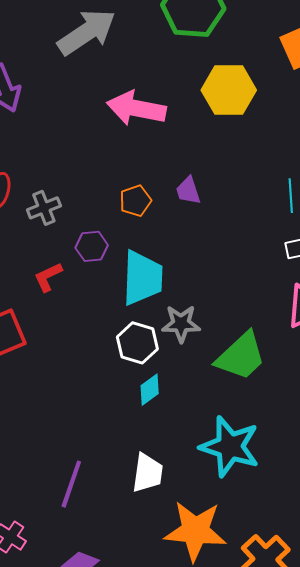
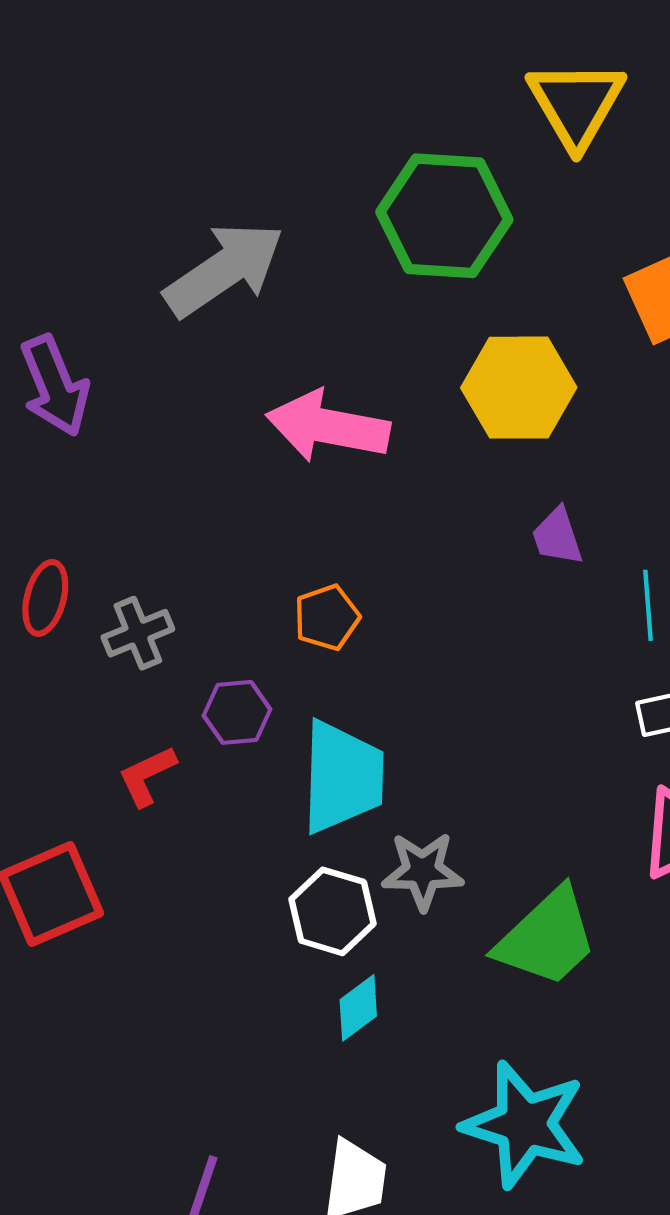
purple trapezoid: (188, 191) -> (557, 536), moved

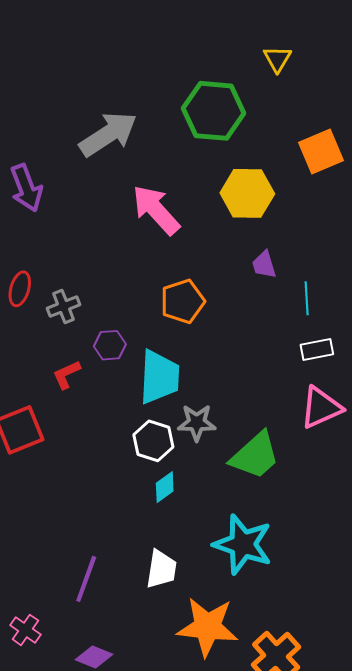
yellow triangle: (576, 104) -> (277, 59), size x0.6
pink arrow: (328, 426) -> (156, 210), turned 36
orange pentagon: (327, 617) -> (183, 301), moved, size x1.4

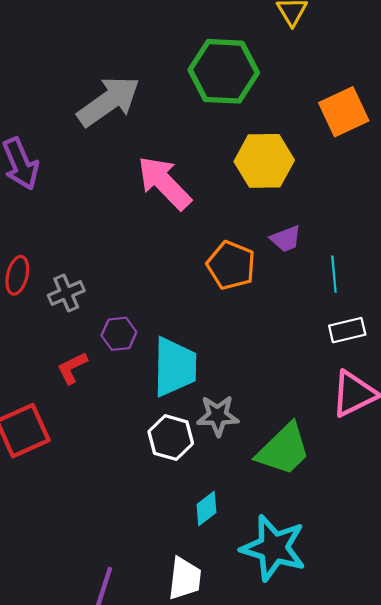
purple trapezoid: (264, 265) -> (286, 239), turned -92
orange pentagon: (183, 301) -> (231, 265), moved, turned -30
cyan diamond: (165, 487) -> (206, 508), moved

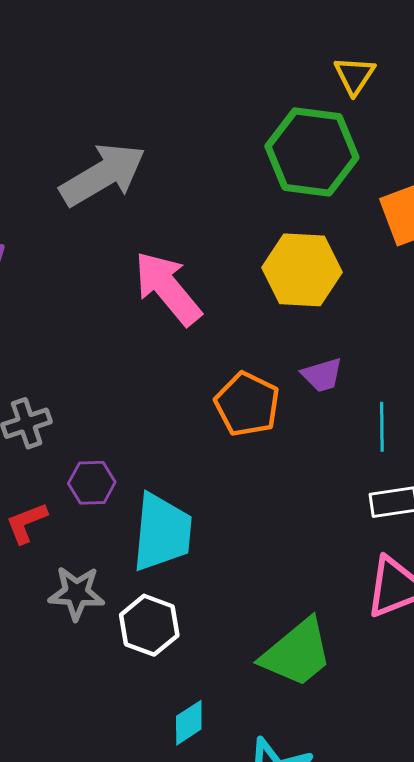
green hexagon: (224, 71) -> (312, 152), moved
gray star: (218, 416) -> (76, 593), moved

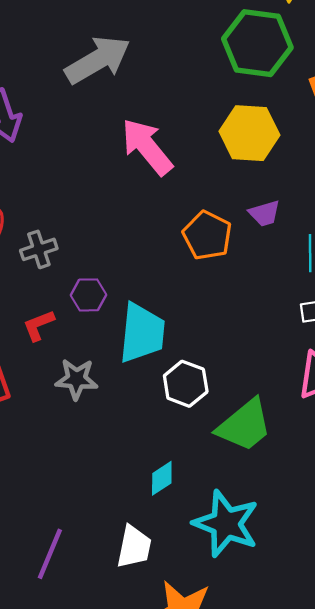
white hexagon: (149, 625) -> (186, 384), moved

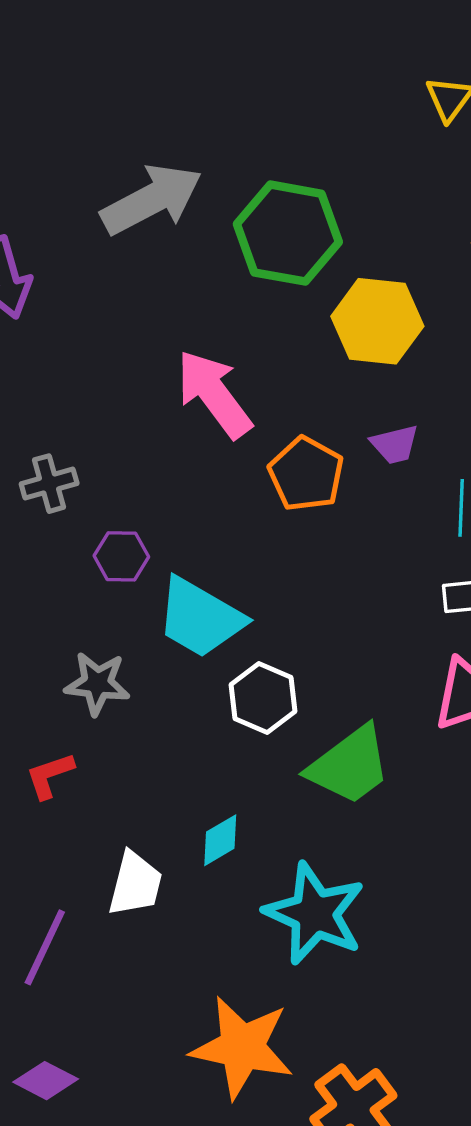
green hexagon: (257, 43) -> (288, 233), moved
pink arrow: (147, 147) -> (214, 394), moved
red L-shape: (39, 325) -> (50, 776), moved
cyan trapezoid: (142, 333) -> (200, 618), turned 112
white trapezoid: (134, 547) -> (135, 884), moved

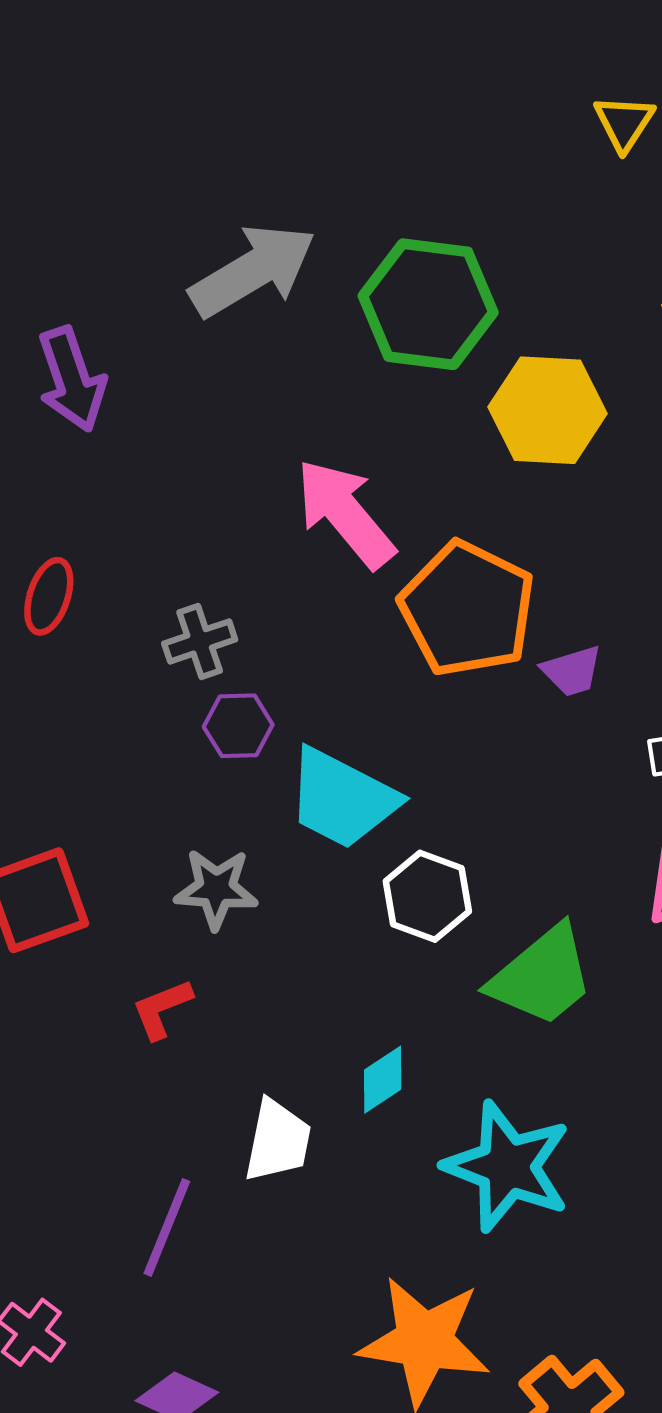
purple trapezoid: (395, 444) -> (572, 671), moved
orange pentagon: (306, 474) -> (467, 609), size x1.4
gray cross: (49, 484) -> (200, 641), moved

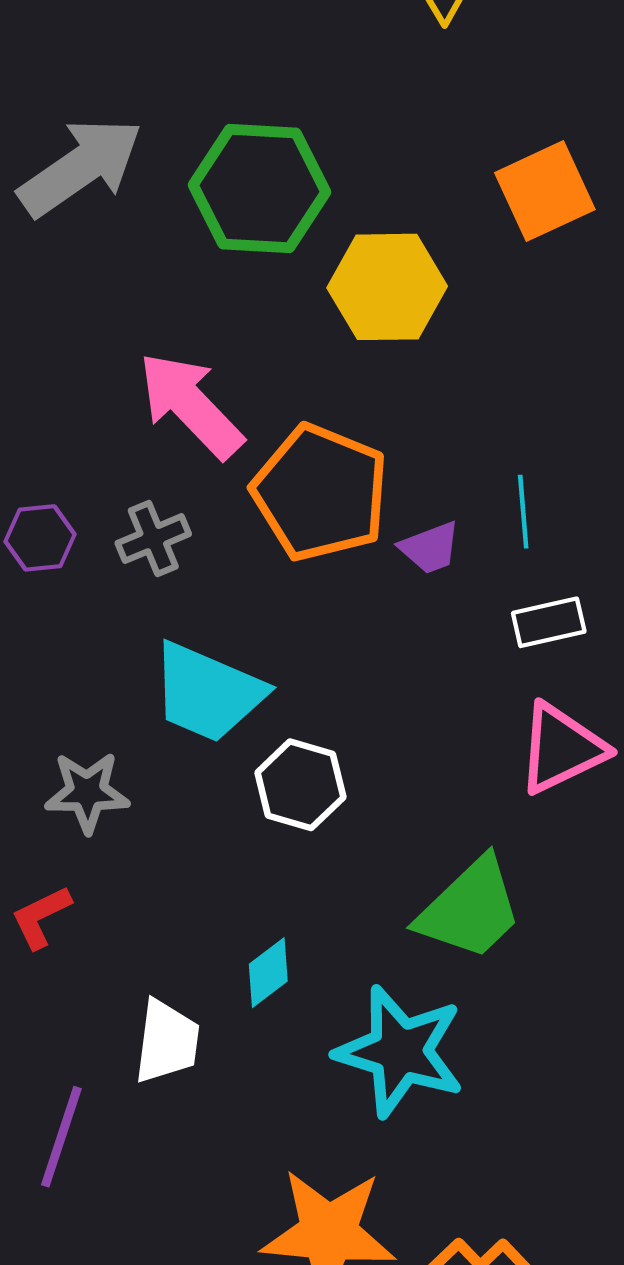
gray cross: (200, 641) -> (153, 539), moved
purple hexagon: (238, 726) -> (40, 538), moved
green trapezoid: (542, 976) -> (470, 909), moved

